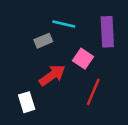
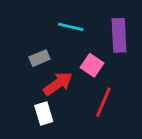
gray rectangle: (43, 41) -> (39, 58), moved
white rectangle: (27, 102) -> (44, 114), moved

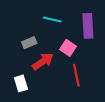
red line: (103, 102) -> (76, 75), turned -35
white rectangle: (44, 114) -> (21, 83), moved

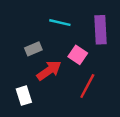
red line: (76, 75) -> (87, 86), turned 40

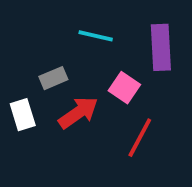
white rectangle: (24, 96) -> (23, 115), moved

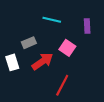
purple rectangle: (161, 47) -> (87, 26), size x0.6
red line: (140, 138) -> (62, 85), moved

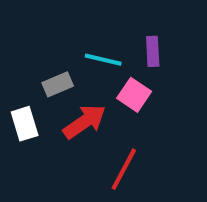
cyan line: (52, 20) -> (103, 60), moved
purple rectangle: (87, 26) -> (153, 51), moved

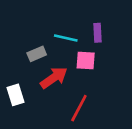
pink square: (134, 95) -> (86, 61), turned -30
white rectangle: (25, 124) -> (16, 95), moved

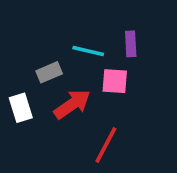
white rectangle: (16, 95) -> (21, 108), moved

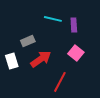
cyan line: (88, 51) -> (53, 19), moved
pink square: (115, 81) -> (76, 53), moved, turned 35

